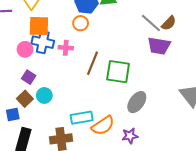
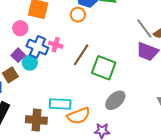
blue cross: (43, 42) -> (37, 47), moved
pink cross: (66, 48) -> (56, 45), moved
cyan circle: (44, 95) -> (30, 63), moved

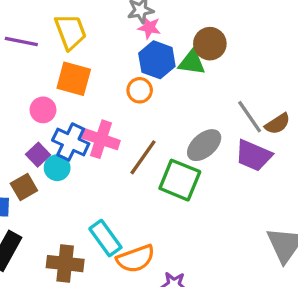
pink cross: (56, 45) -> (101, 139), size x1.5
gray ellipse: (115, 100) -> (204, 145), moved
cyan rectangle: (60, 104) -> (105, 238), turned 50

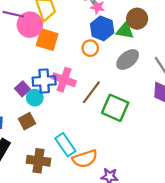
pink circle: (43, 110) -> (30, 25), moved, size x1.5
blue cross: (71, 142) -> (44, 81), turned -30
gray ellipse: (204, 145) -> (128, 59), moved
brown square: (24, 187) -> (27, 121), moved

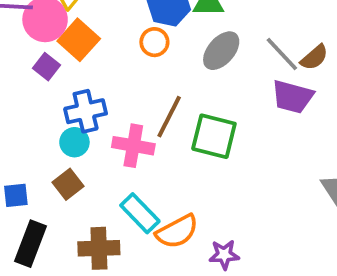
orange square: (47, 40) -> (79, 40), turned 35
pink cross: (64, 80) -> (133, 146), moved
purple square: (22, 89) -> (46, 67), moved

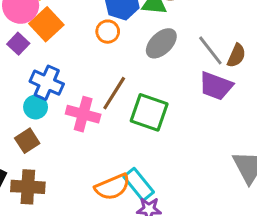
brown semicircle: (314, 57) -> (236, 56), turned -30
blue cross: (86, 111) -> (47, 83), turned 32
cyan rectangle: (140, 213) -> (139, 184), moved
brown cross: (99, 248) -> (28, 187), moved

